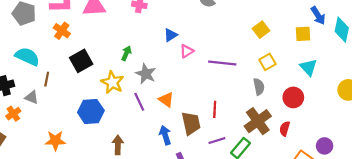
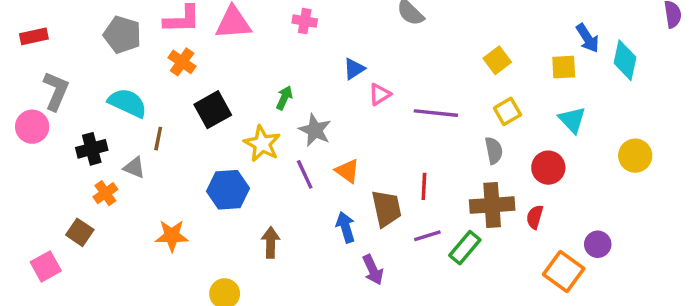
brown cross: (258, 121) -> (492, 205), turned 32

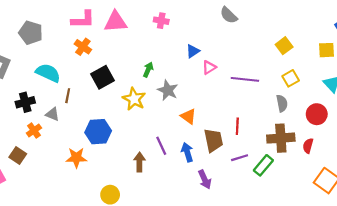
gray pentagon: (122, 35) -> (31, 33), moved
purple line: (305, 174) -> (161, 146), moved
blue hexagon: (228, 190) -> (98, 132), moved

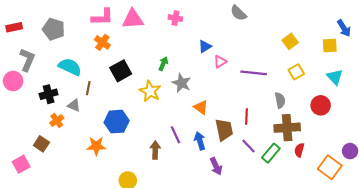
gray semicircle: (282, 103) -> (280, 100), moved
red semicircle: (308, 146) -> (299, 150), moved
purple line: (240, 158) -> (249, 146), turned 63

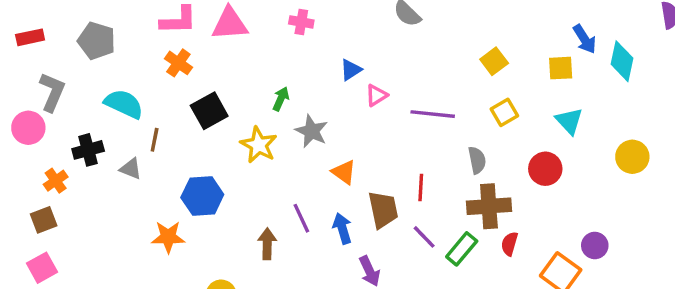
orange cross: (57, 121) -> (56, 181), moved
brown square: (41, 144) -> (44, 220), moved, turned 35

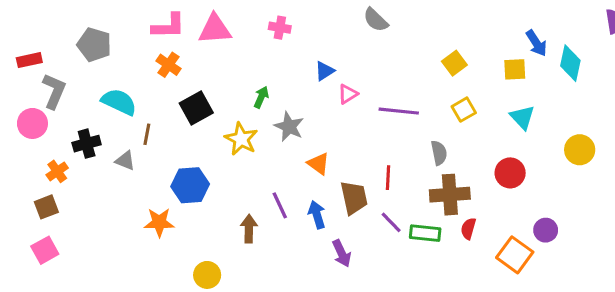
red rectangle: (30, 37) -> (29, 60), moved
red circle: (545, 169) -> (510, 173), moved
green rectangle: (462, 249) -> (425, 233), turned 56

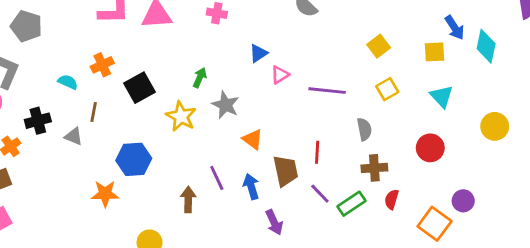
gray pentagon: (94, 45) -> (26, 26), moved
orange cross: (168, 65) -> (102, 65), moved, turned 30
cyan semicircle: (119, 102) -> (68, 82), size x0.6
brown cross: (450, 195) -> (374, 168), size x0.7
green rectangle: (425, 233) -> (351, 204), turned -40

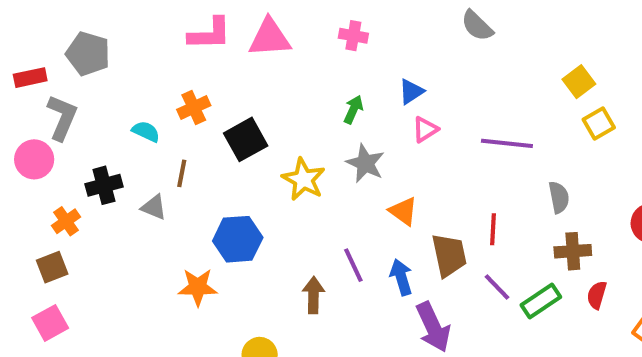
pink triangle: (280, 75) -> (425, 129), moved
green arrow: (200, 78) -> (353, 110), moved
yellow square: (387, 89) -> (599, 123), moved
purple arrow: (274, 222) -> (433, 327), size x1.4

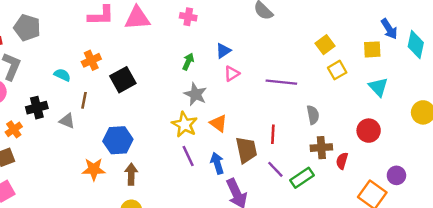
yellow star: (303, 179) -> (185, 125), moved
brown arrow: (313, 295) -> (131, 174), moved
red semicircle: (597, 295) -> (342, 161), moved

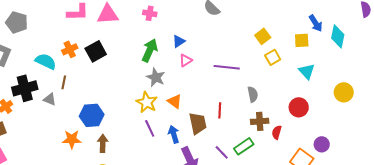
green arrow: (188, 62) -> (150, 50), size x1.6
cyan semicircle: (62, 75) -> (46, 61), size x1.5
black square: (123, 80) -> (96, 51), moved
black cross: (37, 108) -> (25, 88), size x1.4
purple line: (275, 169) -> (222, 152), moved

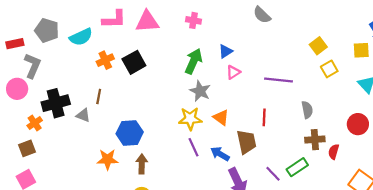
cyan semicircle: (46, 61) -> (81, 37), moved, turned 130
yellow star: (147, 102) -> (190, 119), turned -30
red line: (220, 110) -> (264, 117), moved
blue arrow: (174, 134) -> (220, 154), turned -42

